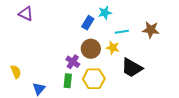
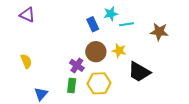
blue rectangle: (88, 23) -> (93, 24), turned -56
cyan line: (122, 32) -> (126, 24), moved
yellow semicircle: (16, 72) -> (26, 61), moved

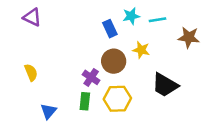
cyan line: (126, 24) -> (157, 20), moved
yellow star: (119, 51) -> (141, 50), moved

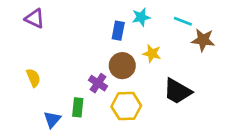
cyan line: (157, 20) -> (183, 21), moved, turned 30
blue rectangle: (110, 29) -> (118, 31), turned 36
green rectangle: (85, 101) -> (78, 107), moved

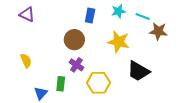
cyan star: (141, 17) -> (118, 11), moved
blue rectangle: (118, 31) -> (90, 15), moved
yellow star: (152, 54) -> (118, 42), size x1.5
brown circle: (122, 66) -> (74, 40), moved

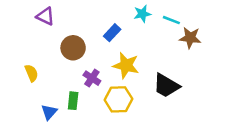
purple triangle: (27, 14) -> (45, 16), moved
blue rectangle: (90, 15) -> (112, 33), moved, turned 32
brown circle: (74, 40) -> (73, 48), moved
yellow star: (118, 42) -> (126, 65), moved

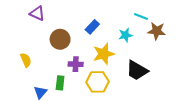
cyan star: (142, 14) -> (126, 35), moved
yellow star: (126, 65) -> (104, 54), turned -30
purple cross: (92, 78) -> (76, 64), turned -32

